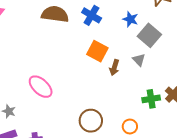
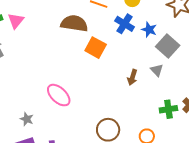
blue cross: (92, 15) -> (125, 24), moved
orange square: (97, 51) -> (96, 48), moved

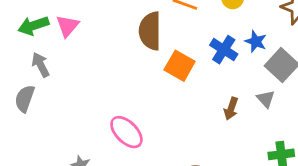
brown semicircle: (74, 23) -> (150, 31), turned -100
blue cross: (125, 24) -> (224, 50), moved

